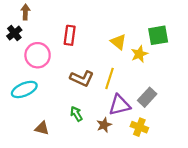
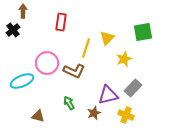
red rectangle: (70, 35) -> (61, 22), moved
yellow triangle: (118, 42) -> (107, 38), turned 35
yellow star: (139, 54) -> (124, 59), moved
pink circle: (38, 55) -> (47, 63), moved
yellow line: (109, 78) -> (86, 48), moved

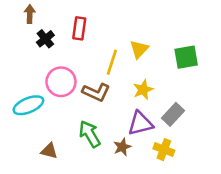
black cross: (13, 30) -> (45, 39), moved
green square: (143, 32) -> (186, 57), moved
yellow star: (124, 59) -> (143, 90), moved
green arrow: (69, 103) -> (90, 134), size x1.5

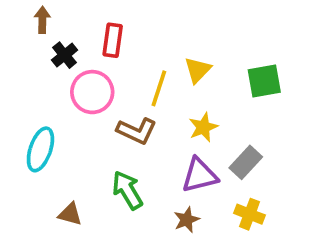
pink circle: (61, 82) -> (92, 92), moved
cyan ellipse: (28, 105) -> (40, 149), turned -48
brown star: (122, 147) -> (187, 220), moved
yellow cross: (164, 150) -> (250, 214), moved

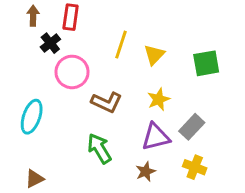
red rectangle: (113, 40) -> (71, 17), moved
yellow line: (159, 88) -> (121, 45), moved
brown triangle: (70, 214) -> (34, 179), moved, turned -42

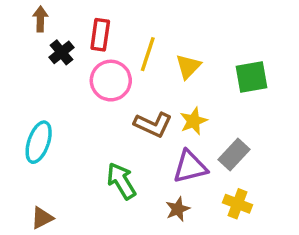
red rectangle: (71, 17) -> (100, 35), moved
pink circle: (72, 72) -> (111, 81), moved
brown L-shape: (107, 102) -> (153, 125), moved

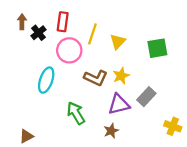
brown arrow: (40, 19) -> (22, 22), moved
cyan ellipse: (39, 142) -> (46, 80), moved
yellow cross: (238, 204) -> (173, 126), moved

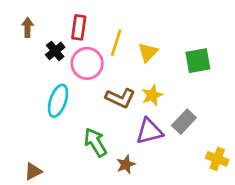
black cross: (38, 33) -> (55, 51), moved
brown star: (111, 131) -> (126, 164), moved

